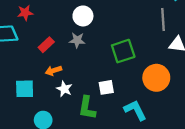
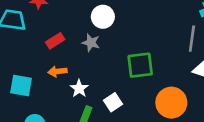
white square: (106, 87) -> (113, 102), turned -35
white star: (64, 89) -> (79, 89), moved

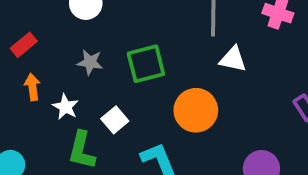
gray star: (91, 43) -> (90, 62), moved
orange arrow: (58, 71) -> (32, 87), turned 96

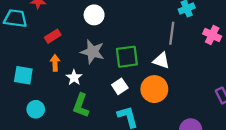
white triangle: (233, 59) -> (161, 61), moved
gray star: (90, 62) -> (92, 52), size x1.5
white square: (115, 120) -> (120, 86), moved

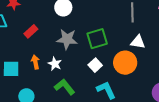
white triangle: (161, 61) -> (138, 42), moved
orange arrow: (55, 63) -> (35, 62), moved
green L-shape: (81, 105) -> (65, 87), turned 130

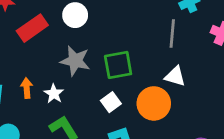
red rectangle: (31, 31) -> (32, 28), moved, size x1.5

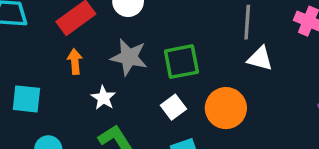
white triangle: (175, 76) -> (260, 59), moved
orange arrow: (27, 88) -> (75, 61), moved

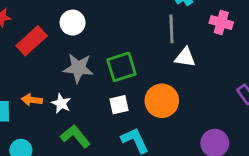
orange arrow: (75, 61) -> (32, 100), moved, turned -72
white square: (173, 107) -> (119, 105), turned 30

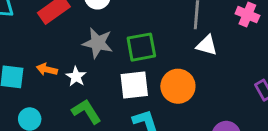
white square: (119, 105) -> (134, 85), size x1.5

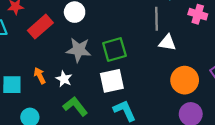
orange arrow: (47, 69) -> (40, 76), turned 56
orange circle: (178, 86) -> (185, 80), moved

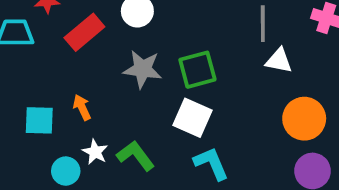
white star: (64, 79) -> (95, 152), moved
white square: (112, 81) -> (193, 118), turned 35

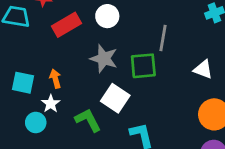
gray line: (263, 24) -> (163, 38), moved
white square: (193, 118) -> (115, 98), moved
white star: (95, 152) -> (51, 104), moved

